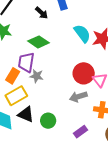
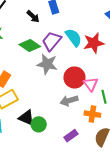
purple trapezoid: (26, 62) -> (52, 41), moved, turned 30
gray star: (37, 76) -> (47, 64), moved, size x1.5
black triangle: (26, 114) -> (26, 118), moved

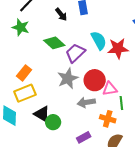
purple trapezoid: (52, 41) -> (75, 53), moved
gray star: (47, 64) -> (68, 78), moved, turned 30
pink triangle: (91, 84) -> (110, 89), turned 49

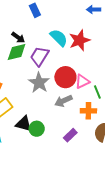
black arrow: (61, 14) -> (18, 37), moved
green diamond: (54, 43) -> (17, 52), turned -40

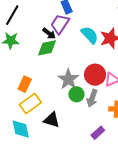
purple trapezoid: (40, 56) -> (60, 24), moved
gray arrow: (63, 101) -> (92, 98), turned -48
green circle: (37, 129) -> (76, 94), moved

